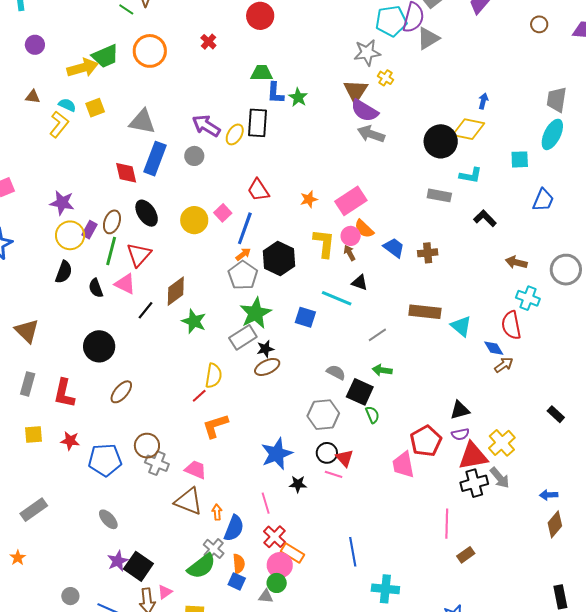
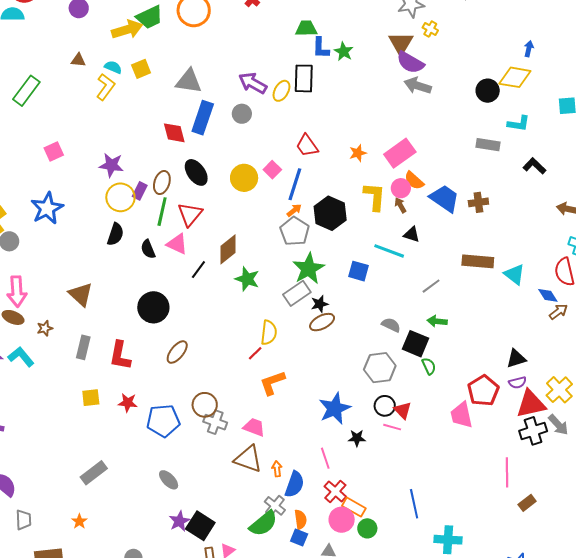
black circle: (441, 141) -> (488, 91), size x0.7
blue trapezoid: (394, 248) -> (445, 198), size x1.4
green circle: (277, 583) -> (367, 528), moved

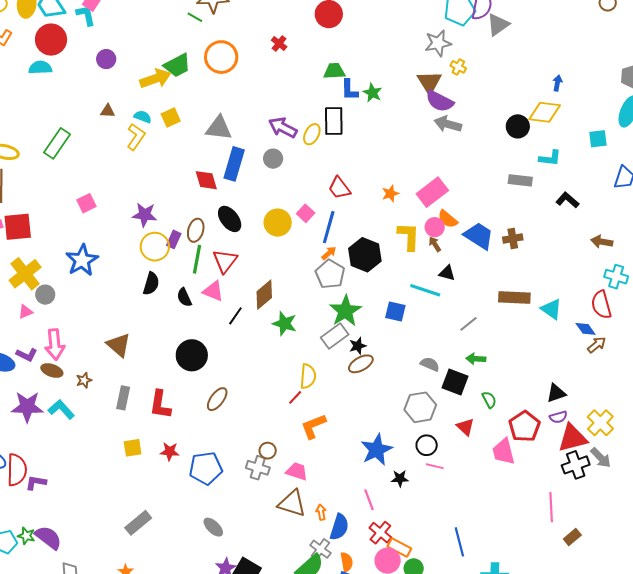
green semicircle: (429, 366) -> (489, 400), moved
brown circle: (205, 405) -> (268, 451), moved, size x0.7
red triangle: (403, 410) -> (465, 427), moved

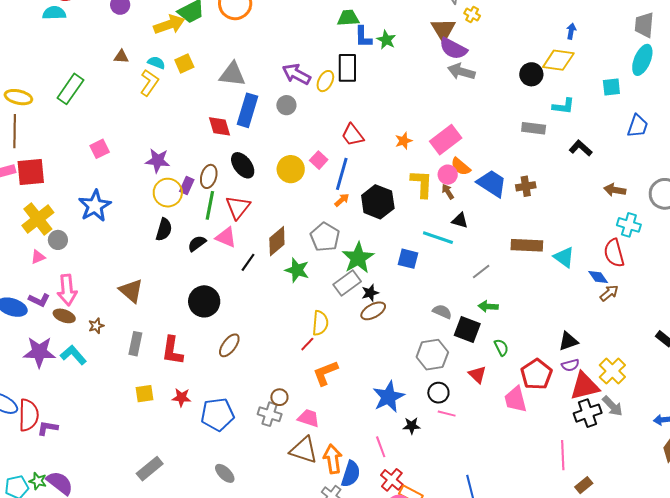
gray pentagon: (330, 274) -> (325, 237), moved
black semicircle: (184, 297) -> (197, 243), turned 78
orange arrow: (321, 512) -> (333, 459), size x1.8

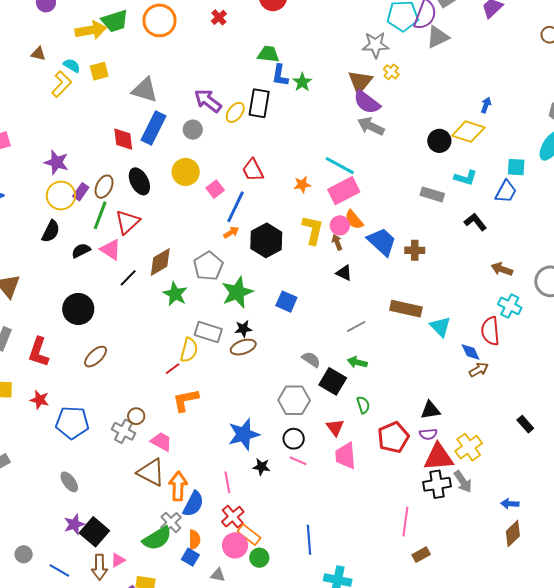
blue trapezoid: (638, 126) -> (506, 192), moved
yellow circle: (291, 169) -> (186, 172), moved
cyan line: (438, 238) -> (340, 166), moved
gray rectangle: (347, 283) -> (208, 332), moved, turned 44
pink trapezoid: (515, 399) -> (346, 456), moved

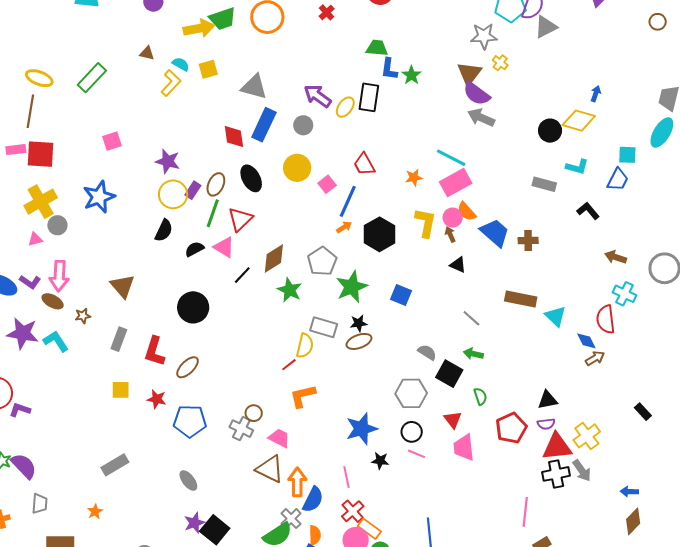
gray line: (356, 327) -> (471, 318), turned 72
brown ellipse: (96, 357) -> (188, 367), moved

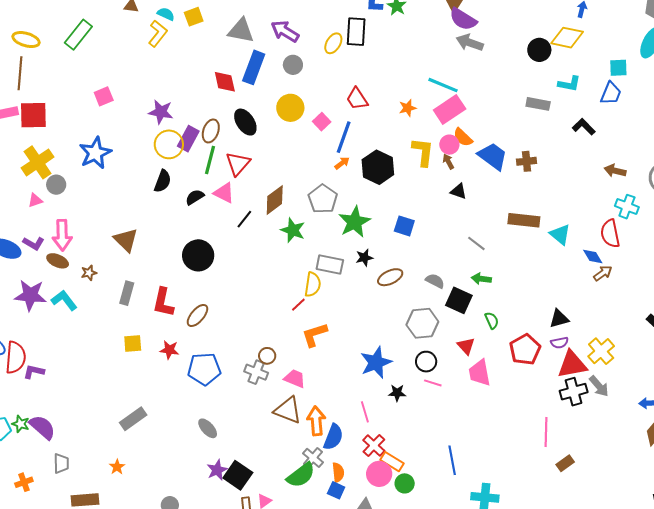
purple arrow: (318, 96) -> (285, 31), moved
purple rectangle: (193, 190) -> (188, 139), size x1.4
brown ellipse: (359, 341) -> (390, 277), moved

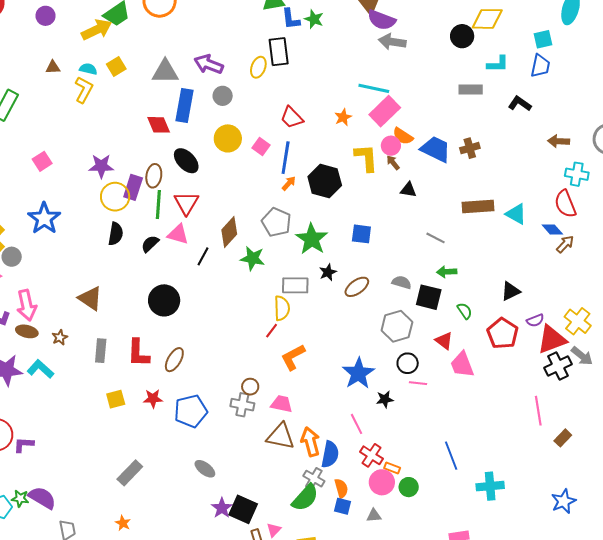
black triangle: (559, 319) -> (511, 291), moved
orange rectangle: (392, 462) -> (392, 468), size x0.7

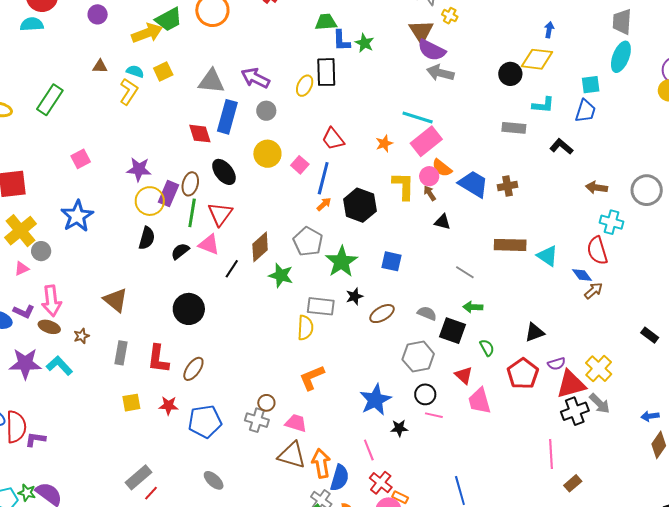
red line: (272, 331) -> (151, 493), moved

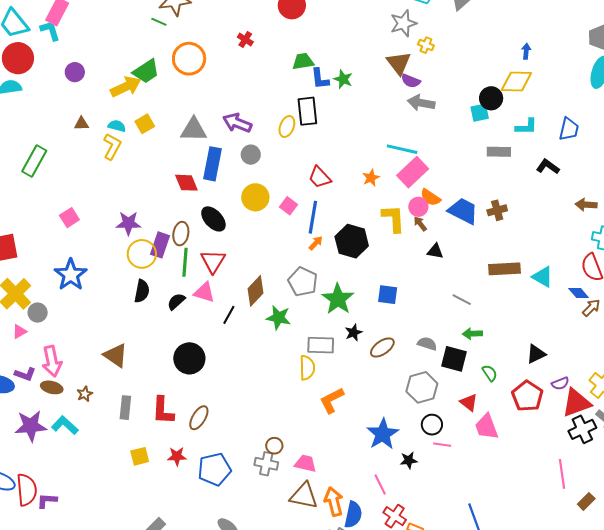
purple semicircle: (432, 50) -> (411, 81), size x0.7
cyan square: (591, 85) -> (480, 113), moved
orange L-shape: (312, 378) -> (332, 400), moved

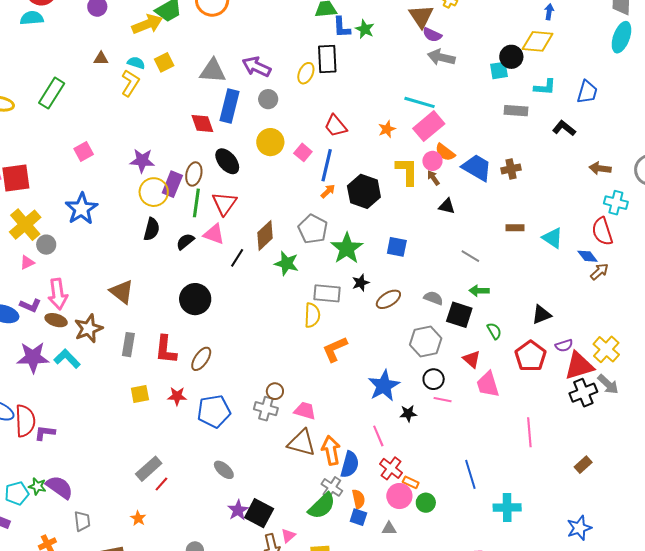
brown rectangle: (505, 269) -> (515, 228), size x0.6
brown star: (85, 394) -> (89, 329), size x1.8
pink line: (562, 474) -> (529, 432), moved

